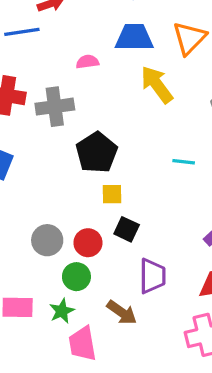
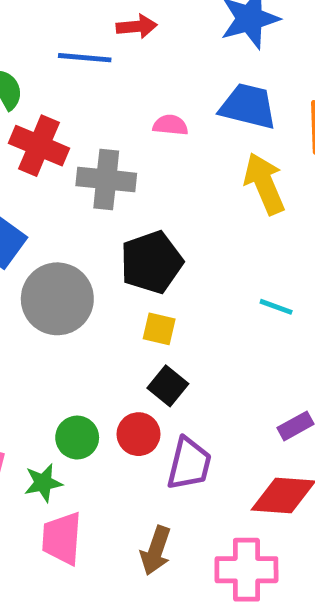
gray circle: (47, 240) -> (57, 299), moved, size x1.5
red circle: (88, 243) -> (139, 434), moved
brown arrow: (122, 312) -> (156, 551), moved, turned 60

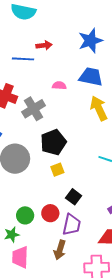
gray cross: (106, 179) -> (34, 109), turned -35
yellow square: (159, 329) -> (57, 170), turned -32
black square: (168, 386) -> (74, 197), moved
brown arrow: (156, 551) -> (60, 250), moved

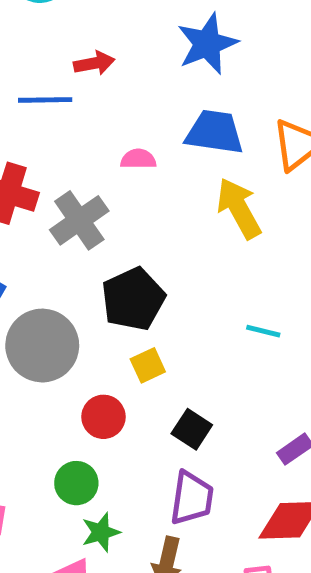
red circle: (50, 213) -> (103, 417), moved
green star: (12, 235) -> (101, 532), moved

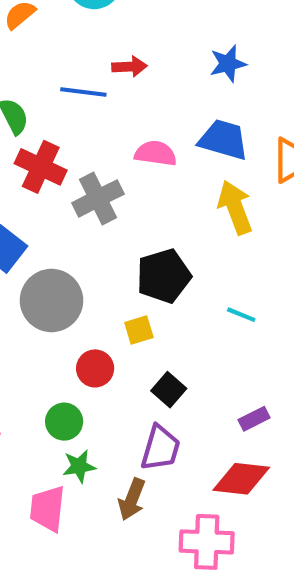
blue star: (207, 44) -> (228, 64), size x0.7
pink semicircle: (138, 159) -> (156, 153), size x1.4
black pentagon: (133, 299) -> (164, 276), moved

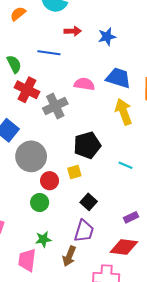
blue star: (228, 64) -> (107, 37), moved
red arrow: (130, 67) -> (73, 31), moved
red circle: (95, 368) -> (50, 181), moved
green circle: (64, 422) -> (40, 202), moved

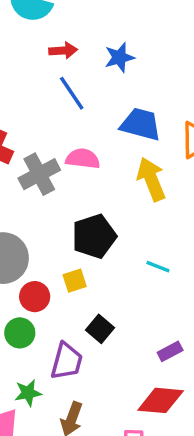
blue line: (49, 53) -> (72, 93), moved, turned 50
pink semicircle: (84, 84) -> (83, 159), moved
purple trapezoid: (84, 231) -> (67, 361), moved

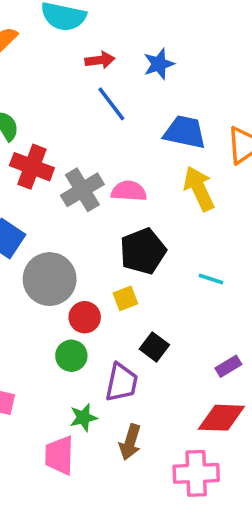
pink semicircle: (83, 159) -> (129, 191), moved

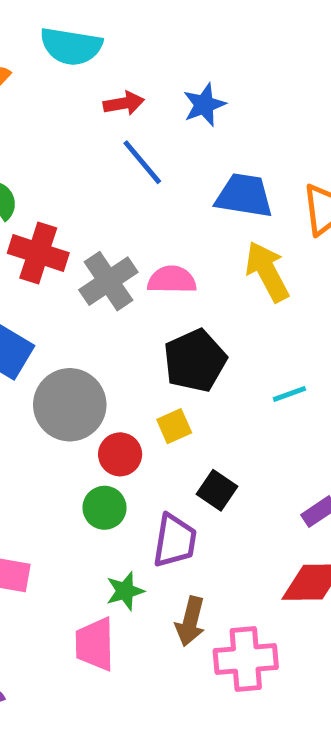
cyan line: (211, 279) -> (289, 394), turned -35
pink cross: (196, 473) -> (246, 659), moved

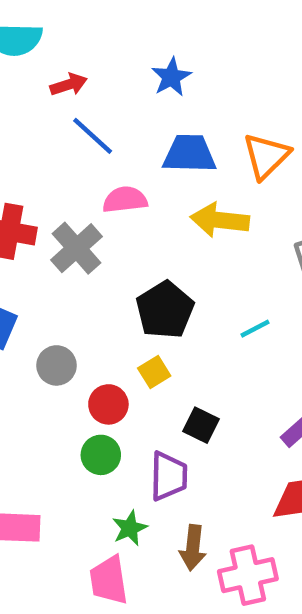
blue star: (204, 105) -> (171, 77), moved
yellow arrow: (267, 272) -> (220, 220), turned -48
pink semicircle: (172, 280) -> (125, 200), moved
gray circle: (70, 405) -> (56, 365), size x0.6

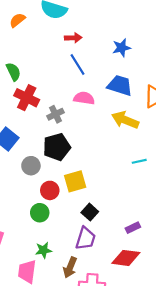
gray cross: (77, 248) -> (55, 114), size x0.7
black pentagon: (165, 310) -> (57, 147), moved
cyan line: (255, 329) -> (139, 161), moved
yellow square: (154, 372) -> (75, 181), size x1.5
purple trapezoid: (169, 476) -> (86, 238), moved

